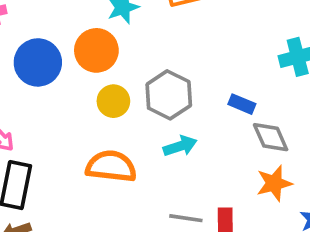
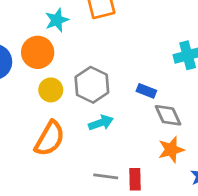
orange semicircle: (111, 166) -> (50, 139), turned 114

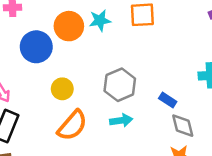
orange circle: (38, 52) -> (69, 26), moved
yellow circle: (51, 90) -> (62, 89), moved

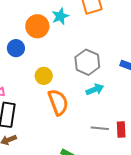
blue circle: (36, 47) -> (16, 48), size x0.7
orange semicircle: (72, 125) -> (58, 102), turned -48

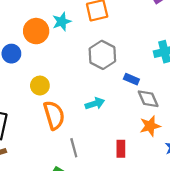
gray hexagon: (87, 62) -> (102, 55), moved
gray line: (100, 128) -> (74, 148), moved, turned 66

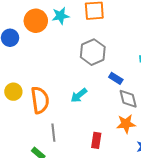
yellow circle: (40, 86) -> (13, 92), moved
cyan arrow: (95, 104) -> (79, 95), turned 150

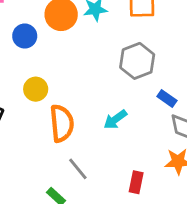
yellow circle: (13, 92) -> (36, 89), moved
gray line: (53, 133) -> (78, 169), turned -36

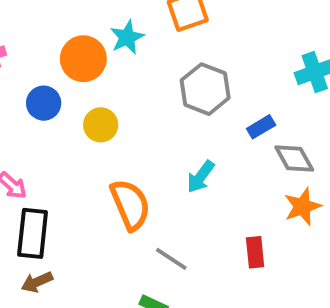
yellow circle: (36, 89) -> (101, 125), moved
blue rectangle: (167, 98) -> (261, 127), turned -48

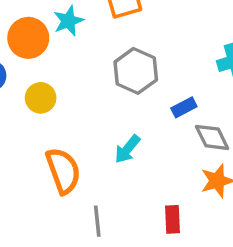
gray line: (171, 259) -> (97, 221), turned 48

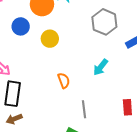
orange semicircle: (63, 171) -> (64, 80), size x0.6

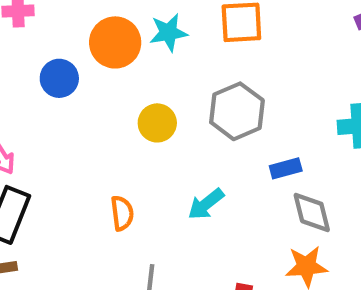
yellow circle: (50, 39) -> (157, 123), moved

